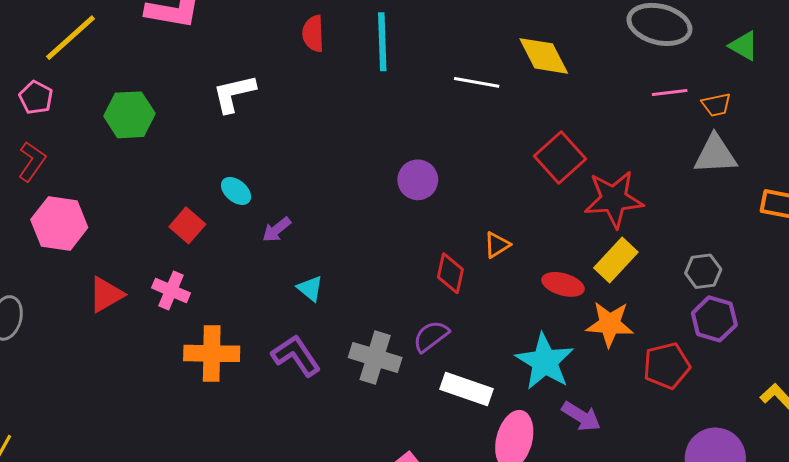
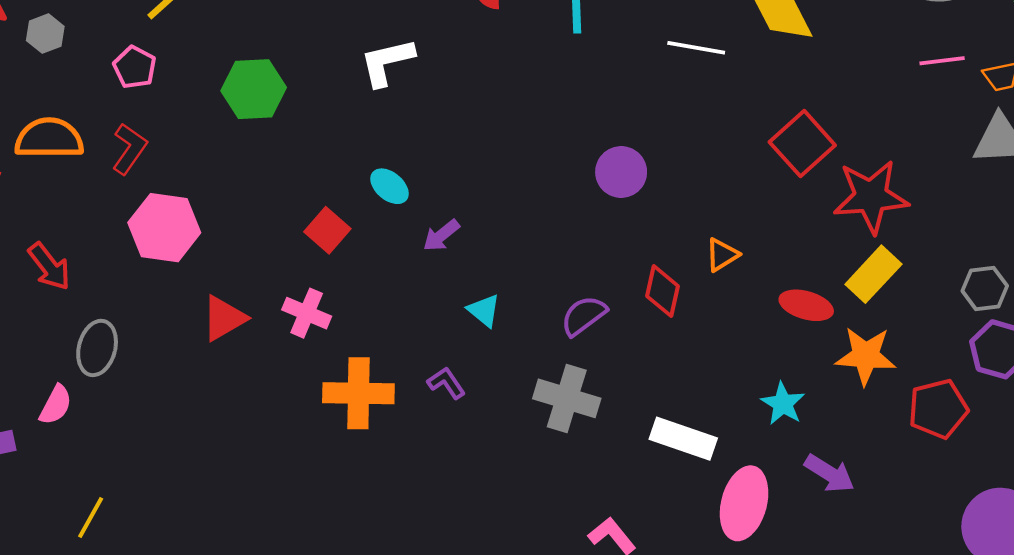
purple semicircle: (431, 336) -> (584, 316), moved
purple L-shape: (296, 355) -> (446, 383), moved, size x0.6
cyan star: (545, 362) -> (783, 404), size x0.6

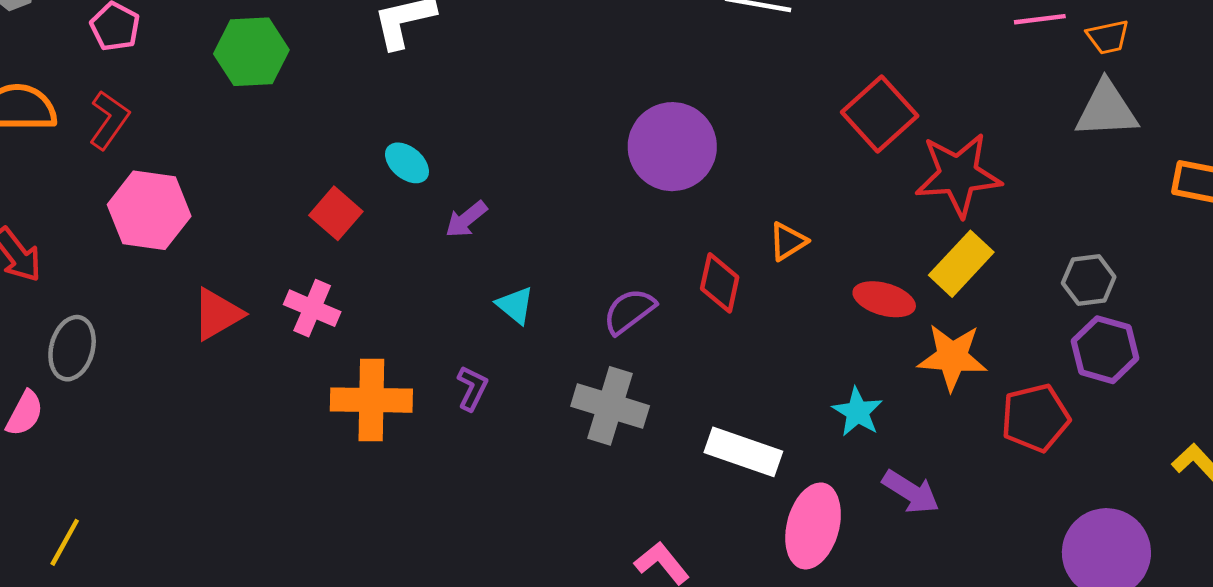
purple circle: (621, 172) -> (672, 147), size x1.5
purple L-shape: (446, 383) -> (472, 388), turned 60

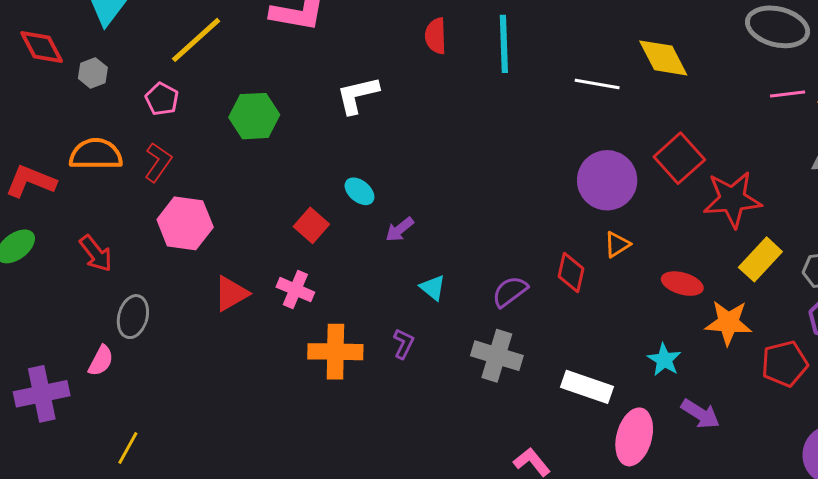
purple circle: (672, 147) -> (607, 180), moved
yellow rectangle: (961, 264) -> (760, 259), moved

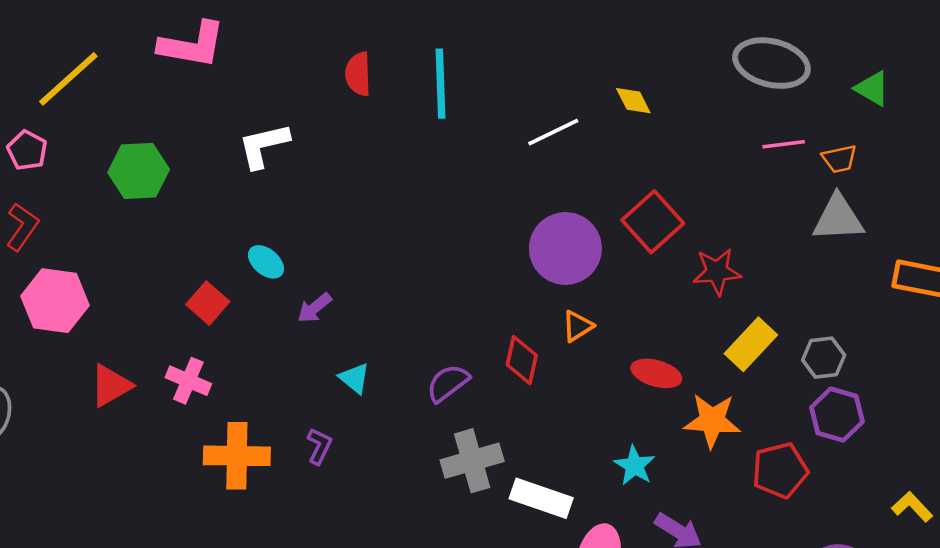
yellow diamond: (663, 58) -> (633, 101), size x0.6
white line: (597, 84) -> (553, 132), turned -36
red star: (732, 199) -> (717, 272), size x0.7
gray cross: (497, 356) -> (472, 461), moved, turned -33

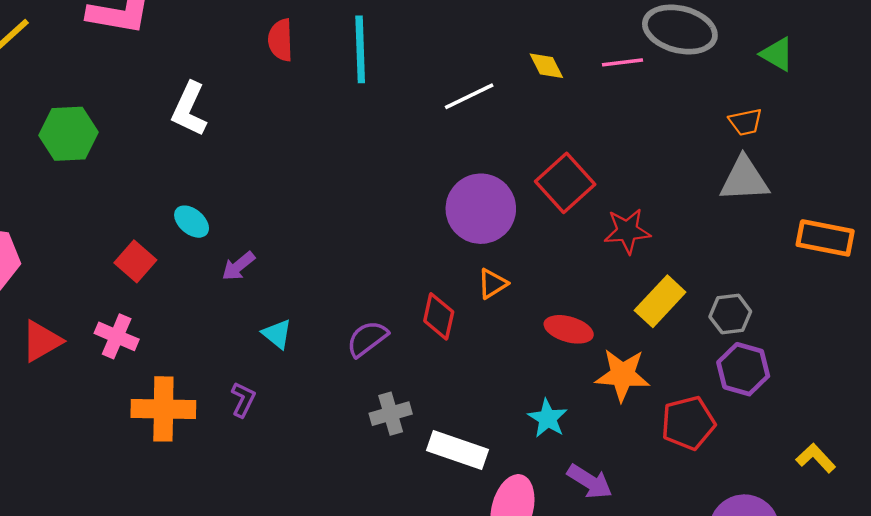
pink line: (784, 144) -> (623, 62), moved
white L-shape: (264, 145) -> (189, 109), turned -52
gray cross: (472, 461) -> (391, 414), size x0.7

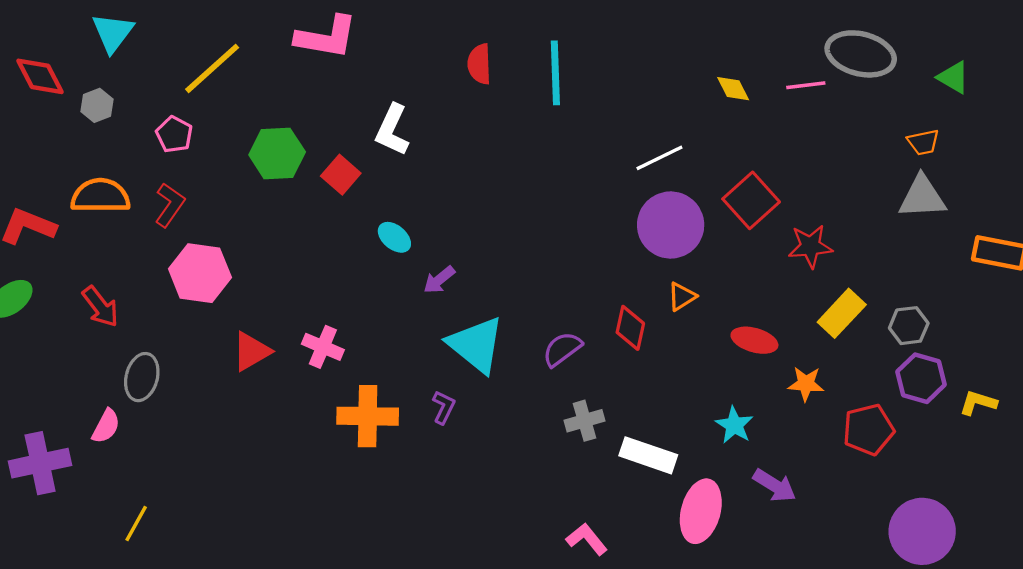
white line: (469, 96) -> (659, 158), moved
red square: (135, 261) -> (341, 175), moved
cyan triangle: (277, 334) -> (476, 345), size x2.0
orange star: (623, 375) -> (806, 384), size x0.7
yellow L-shape: (816, 458) -> (978, 403), moved, turned -30

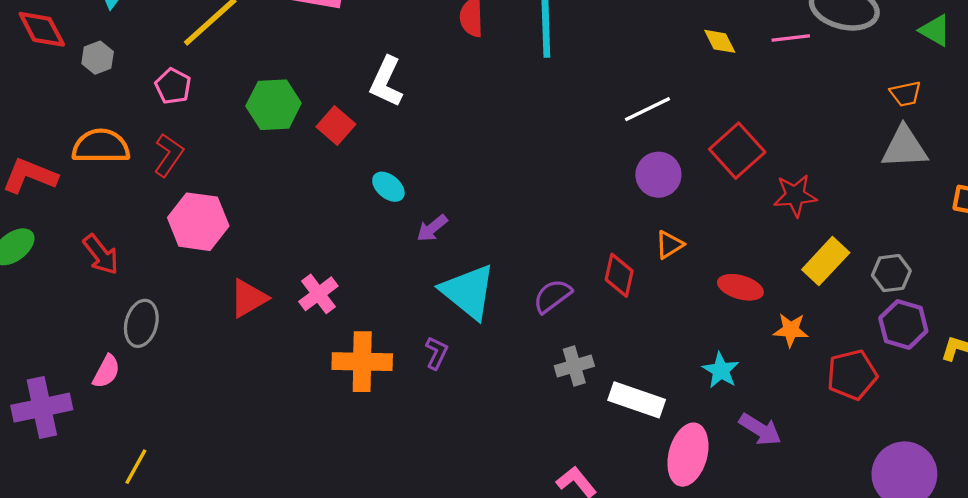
purple circle: (671, 225) -> (658, 175), size x0.7
pink cross: (323, 347) -> (318, 294), turned 30

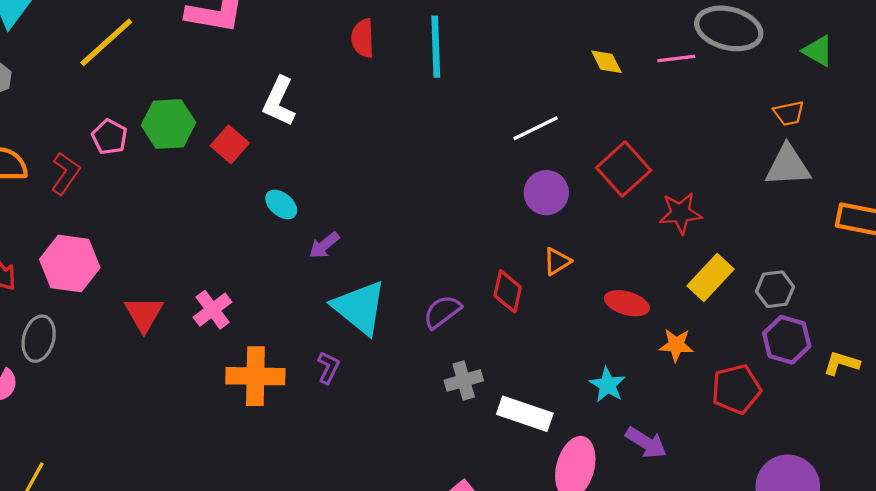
pink pentagon: (173, 86) -> (109, 137), moved
pink hexagon: (198, 222) -> (70, 263), moved
red triangle: (248, 298) -> (144, 314), turned -30

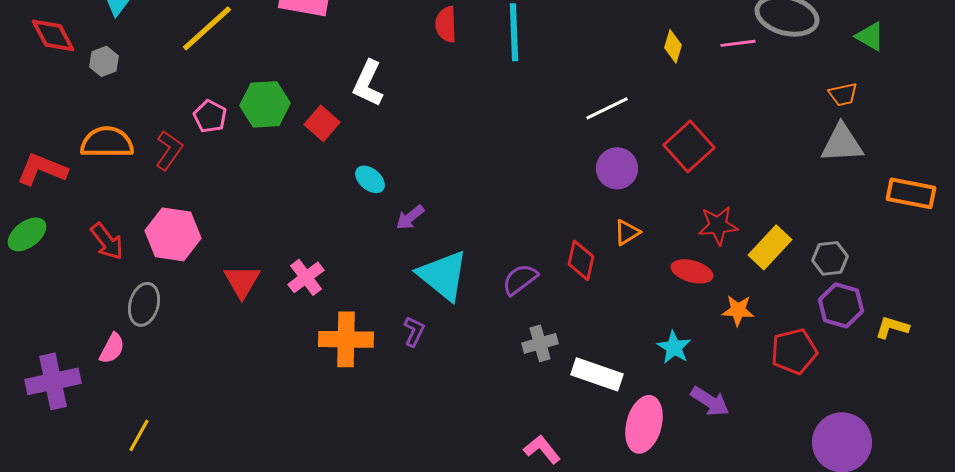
yellow diamond: (606, 62) -> (673, 46), turned 44
red star: (680, 213) -> (718, 225), moved

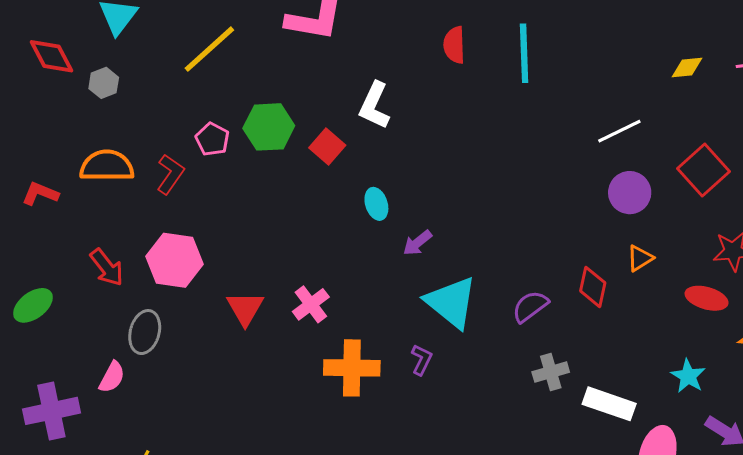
yellow diamond: (673, 46) -> (687, 68), turned 68
red L-shape: (42, 169) -> (40, 194), size x0.7
cyan ellipse: (370, 179) -> (376, 204), turned 32
green ellipse: (27, 234) -> (33, 305), moved

